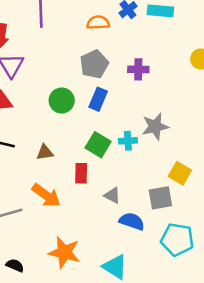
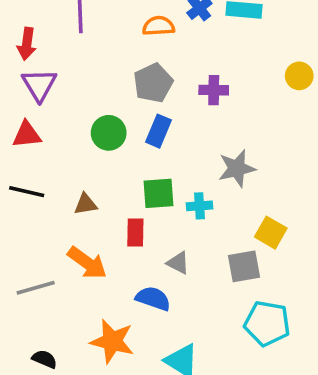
cyan cross: (128, 141) -> (199, 206), moved
green square: (98, 145) -> (159, 193), turned -35
blue semicircle: (132, 221) -> (153, 298), moved

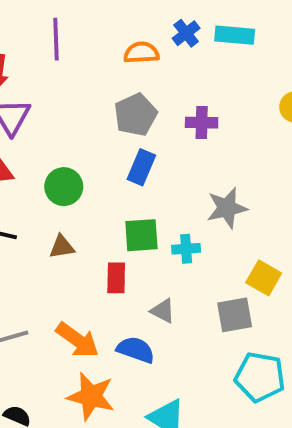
green circle: (109, 133) -> (64, 187), moved
orange arrow: (87, 263) -> (77, 340), moved

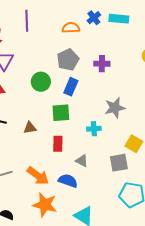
green circle: (64, 187) -> (41, 82), moved
green square: (141, 235) -> (61, 113), moved

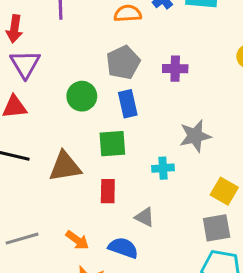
blue rectangle: (71, 87) -> (128, 104), turned -36
brown triangle: (30, 128) -> (65, 167), size x1.6
gray square: (119, 163) -> (217, 228), moved
orange arrow: (38, 176) -> (77, 240), size x0.7

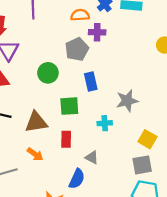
purple cross: (175, 69) -> (97, 32), moved
blue rectangle: (128, 104) -> (91, 81), moved
orange arrow: (77, 240) -> (35, 154), moved
blue semicircle: (123, 248) -> (77, 179), turned 96

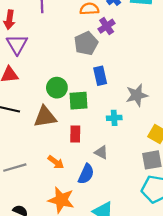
purple cross: (97, 32) -> (107, 26), turned -35
green circle: (48, 73) -> (57, 88), moved
orange arrow: (35, 154) -> (56, 162), moved

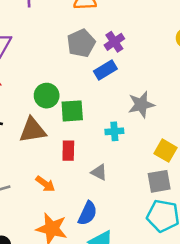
purple cross: (107, 26) -> (114, 42), moved
blue rectangle: (100, 76) -> (105, 70), moved, turned 72
blue semicircle: (86, 174) -> (88, 213), moved

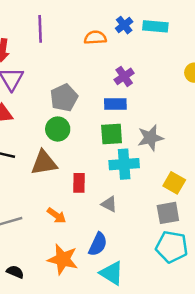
gray pentagon: (81, 43) -> (64, 98), moved
blue rectangle: (105, 70) -> (115, 104), turned 30
green square: (72, 111) -> (112, 134), moved
cyan cross: (114, 131) -> (124, 164), size x1.6

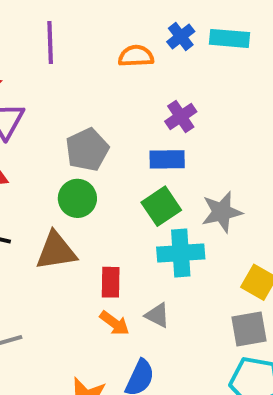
green square: (112, 134) -> (161, 206), turned -30
orange arrow: (56, 215) -> (114, 323), moved

